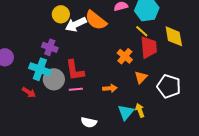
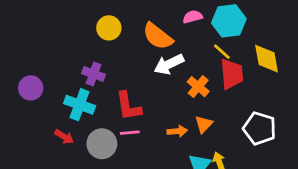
white arrow: (76, 24) -> (169, 64), moved
orange triangle: (141, 77) -> (204, 124), moved
gray circle: (54, 79) -> (102, 144), moved

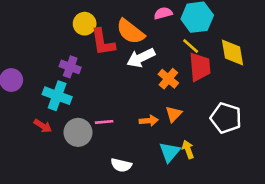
red L-shape: (128, 106) -> (103, 42), moved

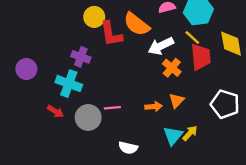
white arrow: (141, 58) -> (161, 46), moved
yellow arrow: (188, 149) -> (190, 133), turned 63

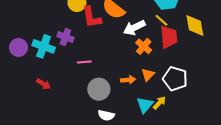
cyan cross: (69, 84) -> (44, 46), moved
white pentagon: (225, 104) -> (175, 79), moved
pink line: (112, 108) -> (84, 62), moved
gray circle: (88, 117) -> (99, 89), moved

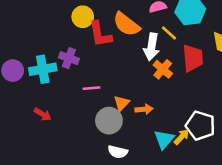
yellow line: (161, 20) -> (169, 33), moved
white arrow: (134, 28) -> (152, 47), turned -55
cyan cross: (44, 46) -> (43, 69), turned -30
orange triangle: (148, 75) -> (121, 103), moved
white pentagon: (175, 79) -> (200, 126), moved

